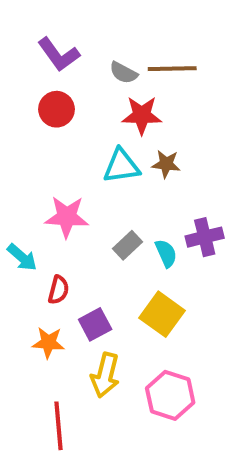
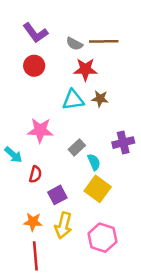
cyan semicircle: (166, 253) -> (94, 162), moved
orange star: (48, 343) -> (33, 222), moved

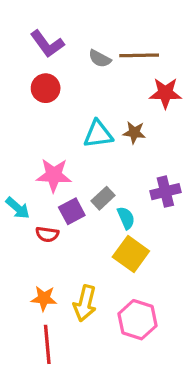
red star: (85, 69) -> (165, 93), moved
red semicircle: (35, 174) -> (47, 234), turned 84
purple square: (57, 195) -> (72, 211), moved

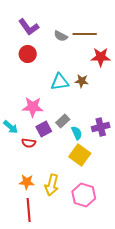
purple cross: (165, 192) -> (101, 127), moved

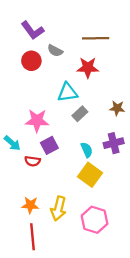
gray semicircle: (61, 36) -> (55, 51), moved
red star: (101, 57) -> (88, 68), moved
brown star: (82, 81) -> (117, 108), moved
gray rectangle: (63, 121) -> (80, 114), moved

